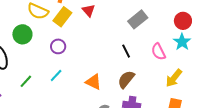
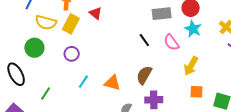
gray rectangle: (138, 19) -> (162, 14), moved, turned 42
black line: (126, 51) -> (144, 40), moved
cyan line: (56, 75) -> (83, 82), moved

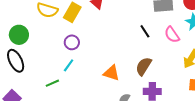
green circle: (34, 48) -> (19, 35), moved
cyan line: (83, 82) -> (69, 65), moved
green line: (46, 93) -> (52, 83), moved, turned 32

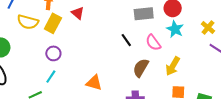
brown semicircle: (144, 66) -> (141, 68), moved

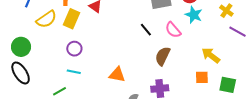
yellow semicircle: (28, 22) -> (46, 19), turned -45
yellow arrow: (173, 66) -> (211, 55), moved, turned 102
cyan line: (51, 77) -> (74, 72), turned 72

